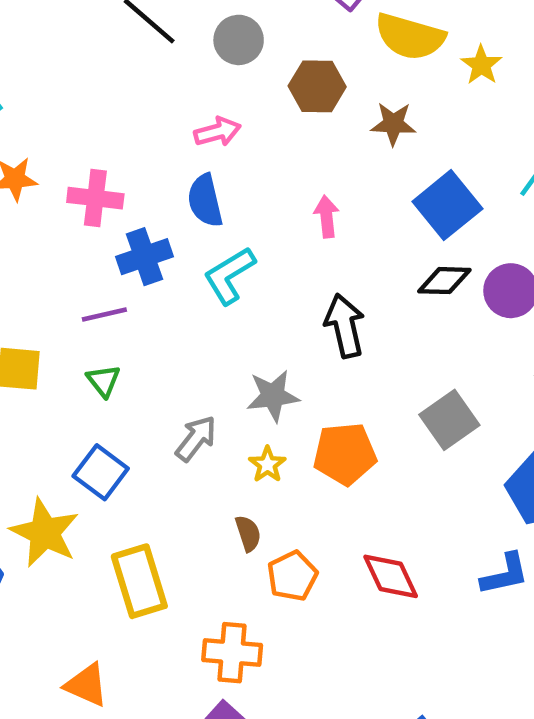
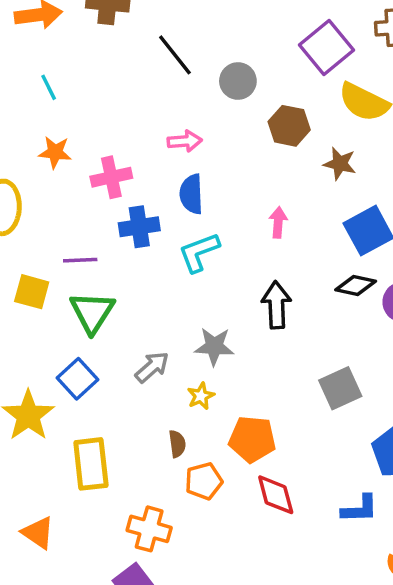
pink arrow: (218, 132) -> (185, 141), moved
pink cross: (95, 198) -> (111, 177), turned -30
purple line: (104, 314) -> (80, 260), moved
green triangle: (103, 381) -> (92, 312), size x1.8
orange pentagon: (345, 454) -> (252, 439), moved

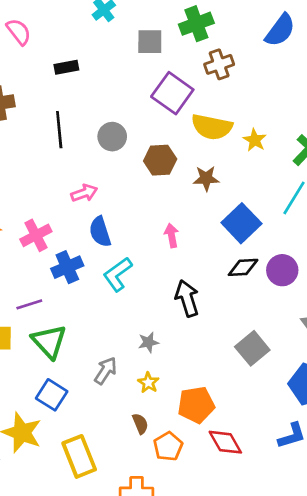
black line: (175, 55) -> (59, 130), turned 48
gray star: (214, 346) -> (148, 342), size x0.7

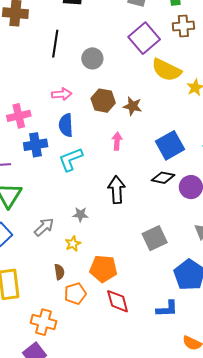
brown hexagon: (160, 160) -> (103, 101), moved
brown star: (206, 178) -> (133, 106), moved

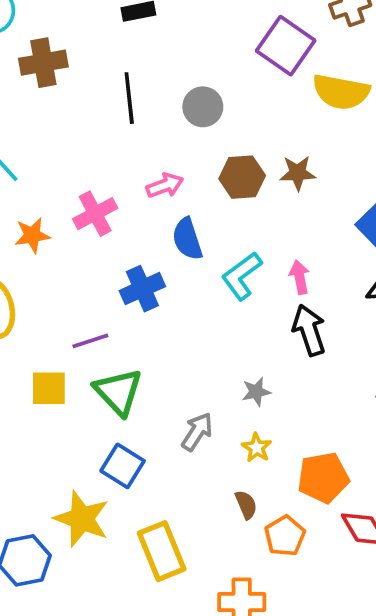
pink cross: (19, 116) -> (95, 214), moved
pink arrow: (117, 141) -> (300, 277), moved
cyan L-shape: (71, 159) -> (242, 276), moved

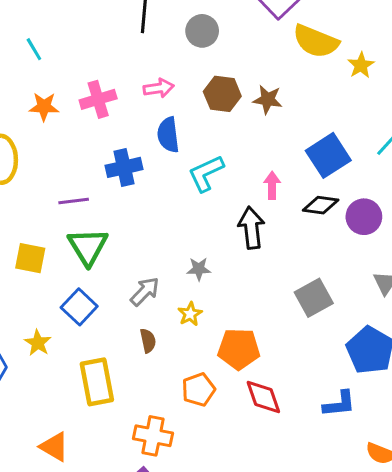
pink arrow: (300, 277) -> (272, 185), moved
yellow square: (49, 388) -> (30, 258), moved
brown semicircle: (246, 505) -> (148, 341), moved
yellow star: (82, 519) -> (38, 343), size x0.6

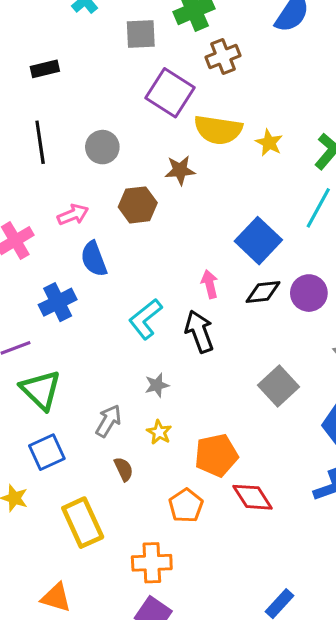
brown star: (268, 100) -> (180, 170), moved
cyan L-shape: (206, 173) -> (145, 319), moved
blue square: (79, 307) -> (47, 452), turned 36

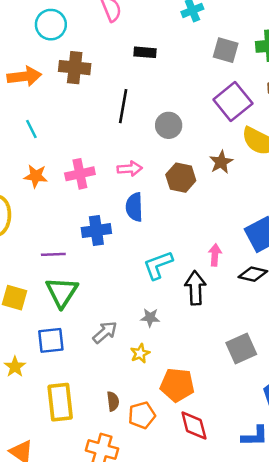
brown star: (180, 170) -> (221, 162), turned 30
brown semicircle: (124, 469) -> (113, 401), moved

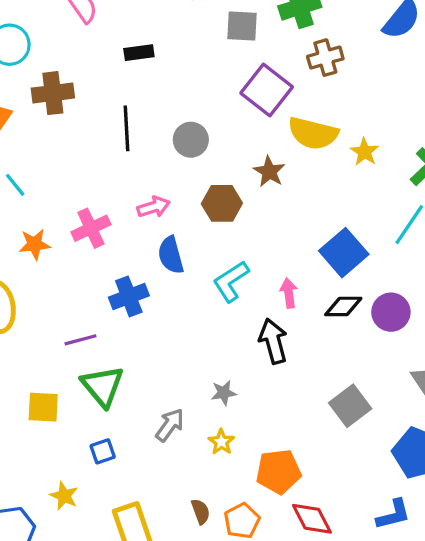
cyan L-shape: (158, 265) -> (231, 281), moved
blue square: (51, 340) -> (103, 451), size x0.7

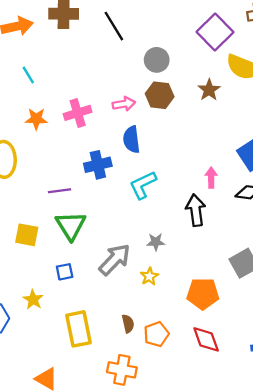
black line: (127, 128) -> (114, 26), moved, turned -36
brown hexagon: (222, 203) -> (160, 95), moved
cyan L-shape: (231, 281) -> (143, 185), moved
gray arrow: (170, 425) -> (115, 260), size x1.4
orange pentagon: (278, 472) -> (203, 294), moved

